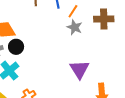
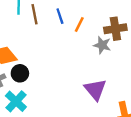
gray star: (75, 27) -> (102, 45), moved

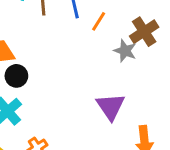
brown cross: (115, 29) -> (144, 32), turned -30

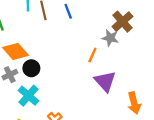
orange line: (99, 21) -> (92, 55), moved

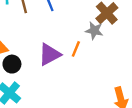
purple triangle: (105, 81) -> (49, 54), moved, turned 45

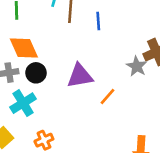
orange line: (76, 49) -> (108, 97), moved

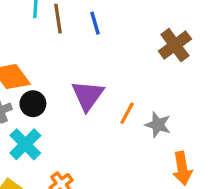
gray star: (137, 66) -> (158, 125), moved
purple triangle: (80, 76) -> (88, 95), turned -32

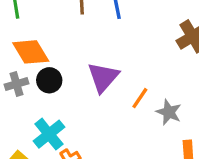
cyan cross: (25, 144) -> (49, 134), moved

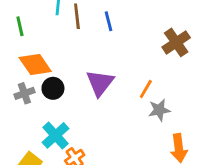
orange line: (140, 98) -> (146, 89), moved
gray star: (169, 112) -> (159, 110), turned -30

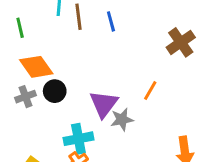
purple triangle: (100, 83) -> (104, 104), moved
gray star: (159, 110) -> (122, 120), moved
cyan cross: (56, 135) -> (78, 139), moved, turned 32

